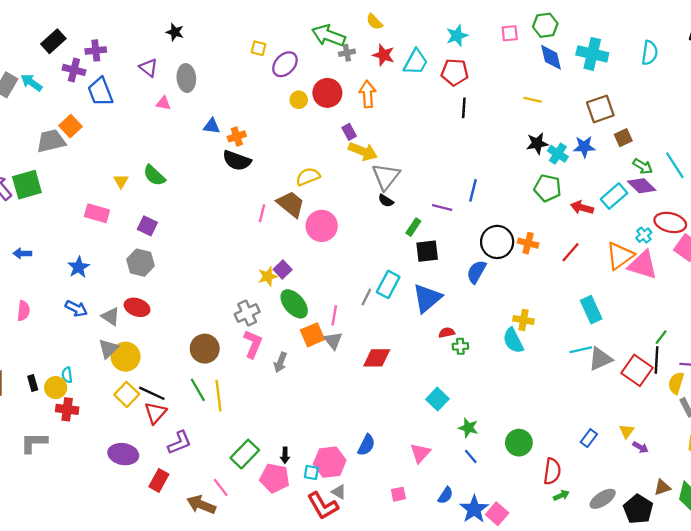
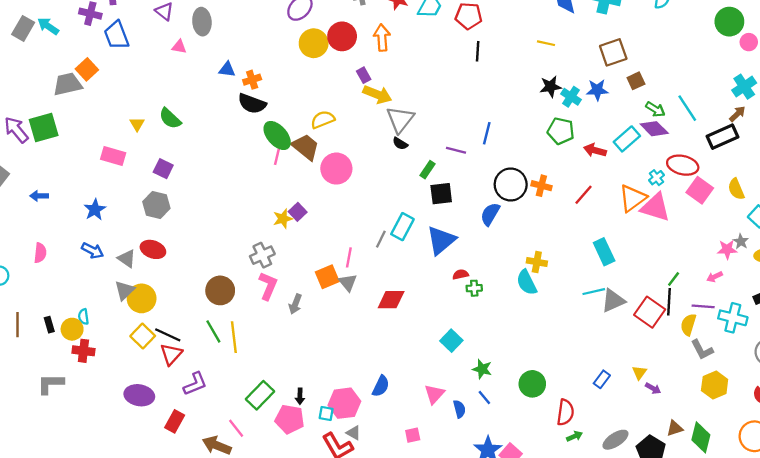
yellow circle: (299, 100) -> (314, 43), size x1.6
green ellipse: (294, 304) -> (277, 136), moved
blue semicircle: (445, 495) -> (459, 409), moved, turned -48

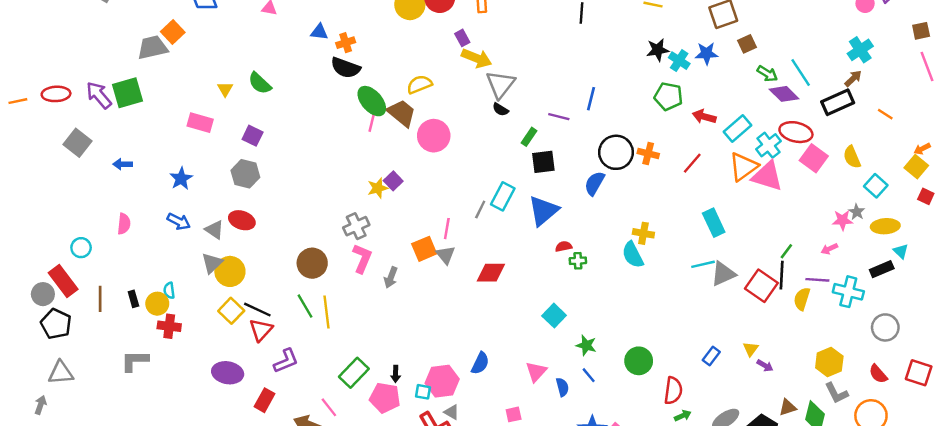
purple diamond: (654, 129) -> (784, 94), moved
cyan rectangle: (627, 139) -> (738, 128), moved
cyan cross: (656, 178) -> (769, 145), size x1.5
gray L-shape: (702, 350) -> (836, 393), moved

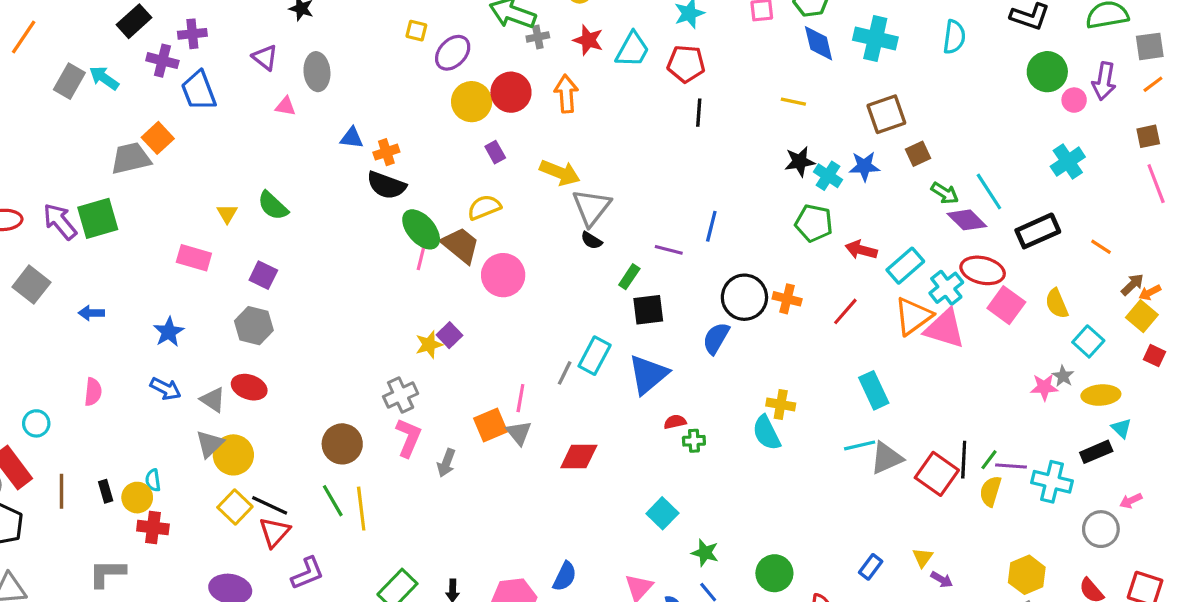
purple rectangle: (462, 38) -> (495, 152), moved
brown arrow: (853, 78) -> (1132, 285), moved
pink arrow: (829, 249) -> (1131, 501), moved
green line: (786, 251) -> (989, 460), moved

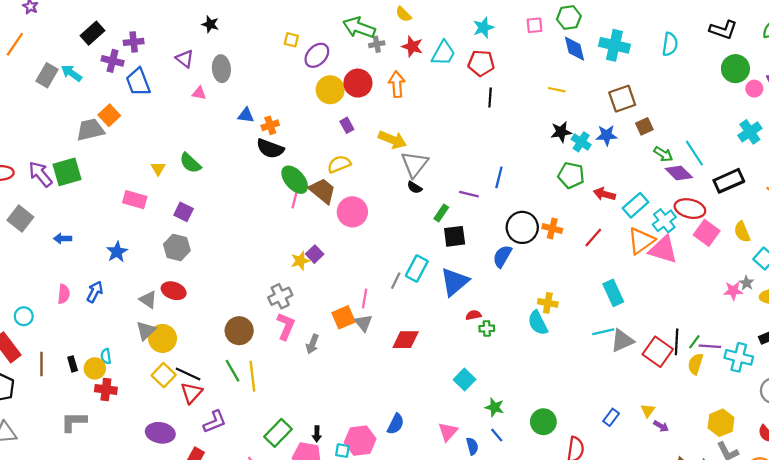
blue arrow: (166, 389) -> (95, 292), moved, turned -90

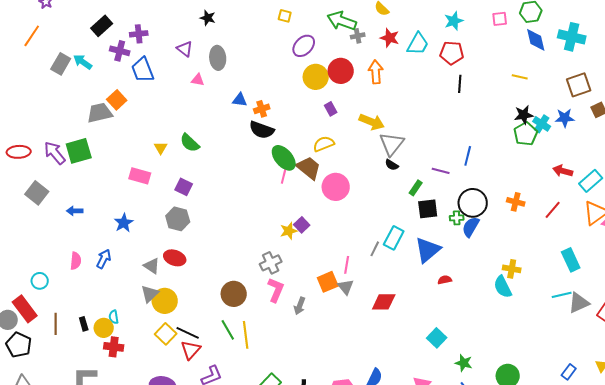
yellow square: (291, 40) -> (285, 16), moved
green pentagon: (571, 175) -> (526, 134), moved, turned 30
black circle: (522, 227) -> (473, 203), moved
green cross: (487, 328) -> (457, 218), moved

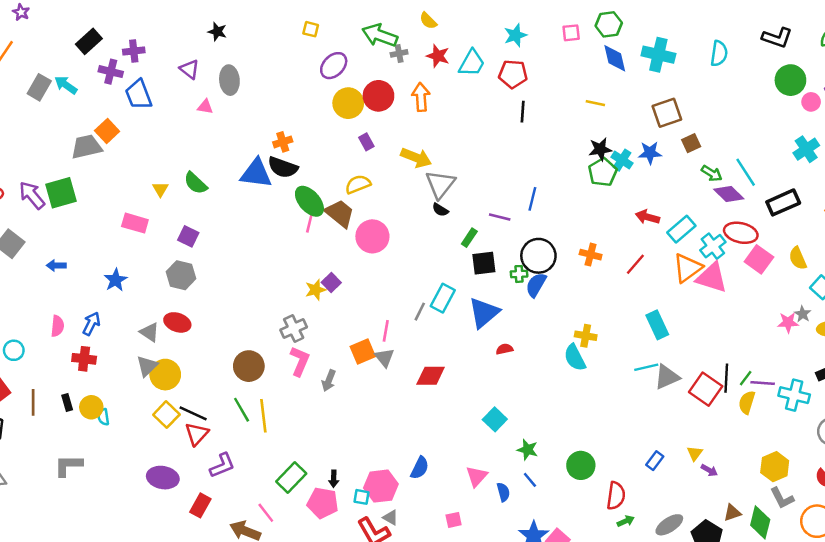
blue triangle: (240, 100) -> (256, 173), moved, size x1.8
cyan semicircle: (114, 317) -> (103, 417), moved
red cross: (114, 347) -> (84, 359), moved

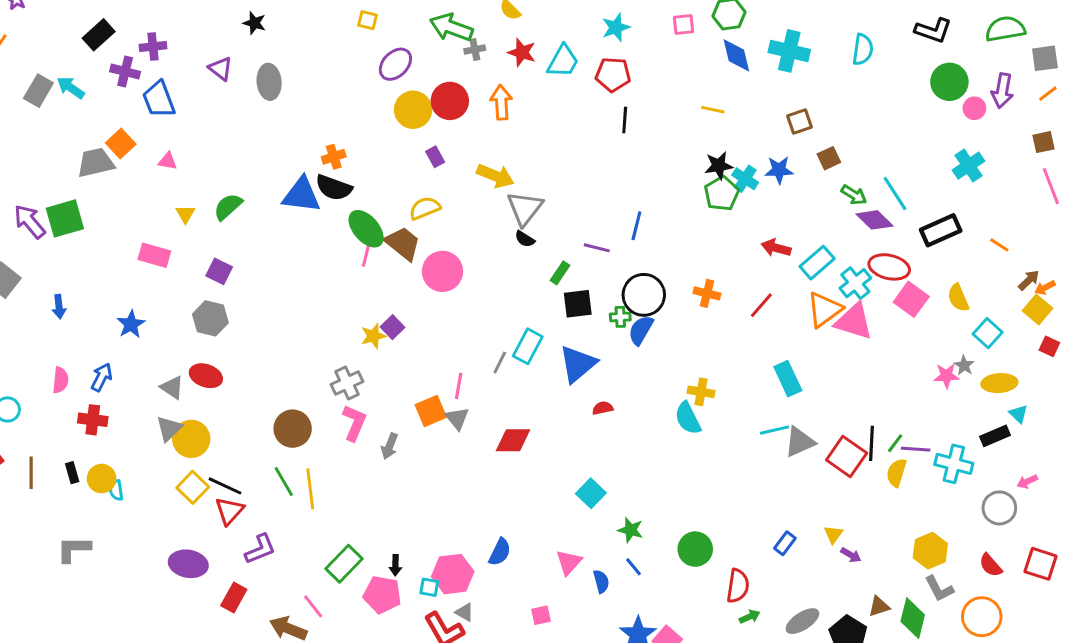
pink triangle: (205, 107) -> (168, 161), moved
brown square: (667, 113) -> (800, 121), size x0.7
green semicircle: (196, 183) -> (228, 207), turned 95
blue arrow: (56, 265) -> (59, 307), turned -96

